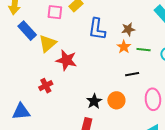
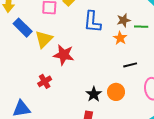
green line: (144, 50) -> (141, 27), moved

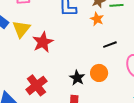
red star: (64, 55) -> (43, 42), turned -30
red cross: (45, 81) -> (36, 85), moved, size x1.5

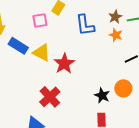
yellow triangle: (21, 29) -> (42, 53), turned -36
red cross: (36, 85) -> (50, 97), moved

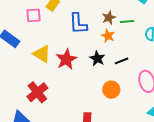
yellow triangle: (42, 53) -> (42, 54), moved
red star: (64, 64) -> (66, 59), moved
black star: (102, 95) -> (97, 58), moved

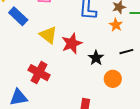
black star: (97, 58) -> (96, 58), moved
red cross: (37, 92) -> (39, 73), turned -30

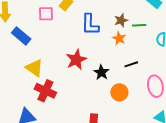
yellow triangle: (48, 35) -> (34, 68), moved

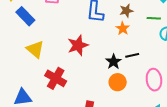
green line: (139, 25) -> (154, 18), moved
black star: (101, 72) -> (113, 62), moved
red cross: (45, 91) -> (56, 78), moved

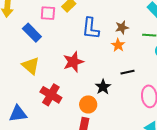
blue rectangle: (25, 16) -> (32, 33), moved
black star: (113, 62) -> (103, 87), moved
orange circle: (118, 82) -> (88, 104), moved

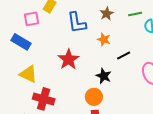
orange star: (118, 45) -> (104, 39), moved
red cross: (51, 95) -> (44, 99), moved

